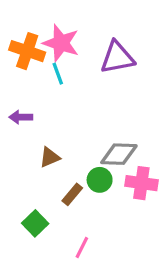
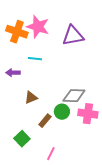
cyan line: (58, 74) -> (35, 59), moved, turned -64

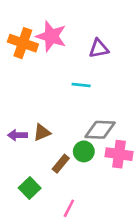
purple triangle: (73, 36) -> (99, 48), size x0.7
cyan line: (35, 59) -> (81, 85), moved
purple arrow: (13, 73) -> (17, 135), moved

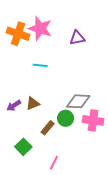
cyan line: (81, 85) -> (40, 65), moved
purple arrow: (17, 135) -> (14, 106), turned -32

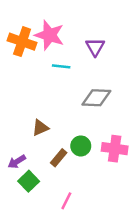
purple triangle: (77, 38) -> (95, 47), turned -49
cyan line: (40, 65) -> (61, 66), moved
gray diamond: (78, 101) -> (96, 98), moved
purple arrow: (14, 106) -> (17, 162), moved

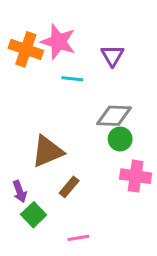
brown triangle: (40, 128) -> (47, 151), size x1.6
green circle: (81, 146) -> (120, 139), moved
purple arrow: (17, 162) -> (20, 192), turned -78
pink line: (66, 201) -> (78, 238), turned 54

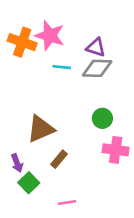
purple triangle: (112, 56) -> (96, 47), turned -42
gray diamond: (114, 116) -> (97, 68), moved

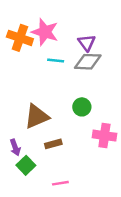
purple triangle: (96, 47) -> (87, 43), turned 36
green circle: (102, 118) -> (82, 107), moved
brown rectangle: (59, 159) -> (53, 144), turned 35

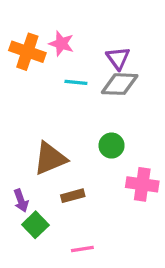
pink star: (45, 32) -> (61, 44), size x0.7

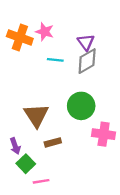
gray diamond: (120, 84) -> (87, 61), turned -32
green circle: (112, 146) -> (81, 106), size x1.5
brown triangle: (50, 158) -> (36, 115), turned -40
pink line: (82, 249) -> (41, 181), moved

